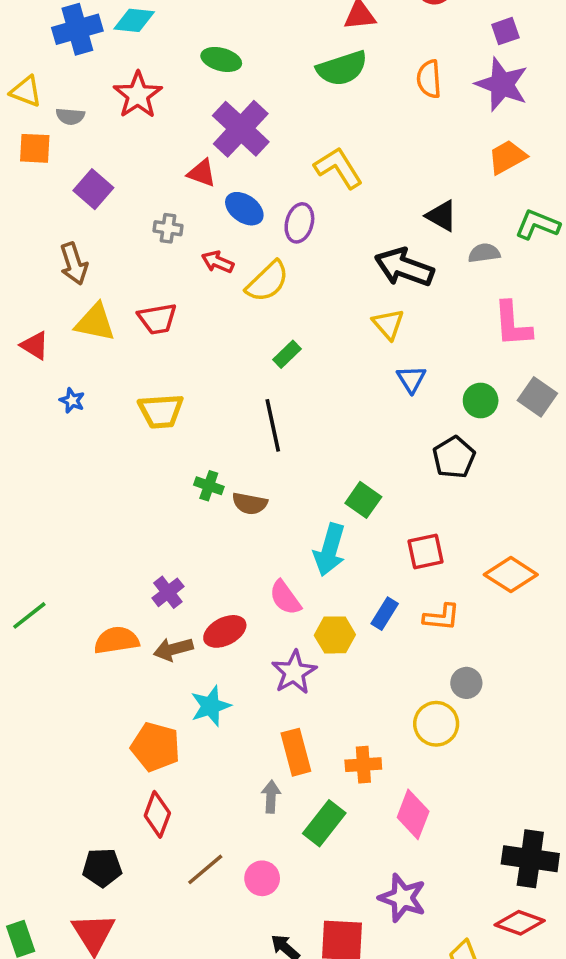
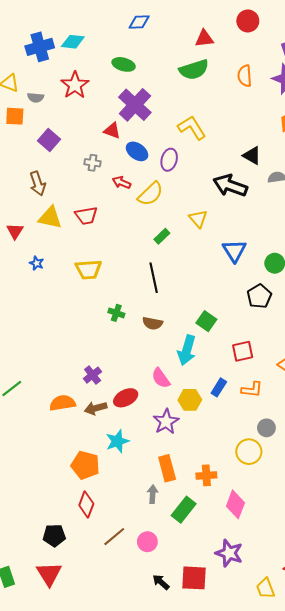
yellow triangle: (388, 324) -> (198, 219), moved
red triangle: (35, 345) -> (15, 231), turned 30
blue triangle: (411, 379) -> (234, 251), size x1.4
brown semicircle: (250, 504) -> (153, 323), moved

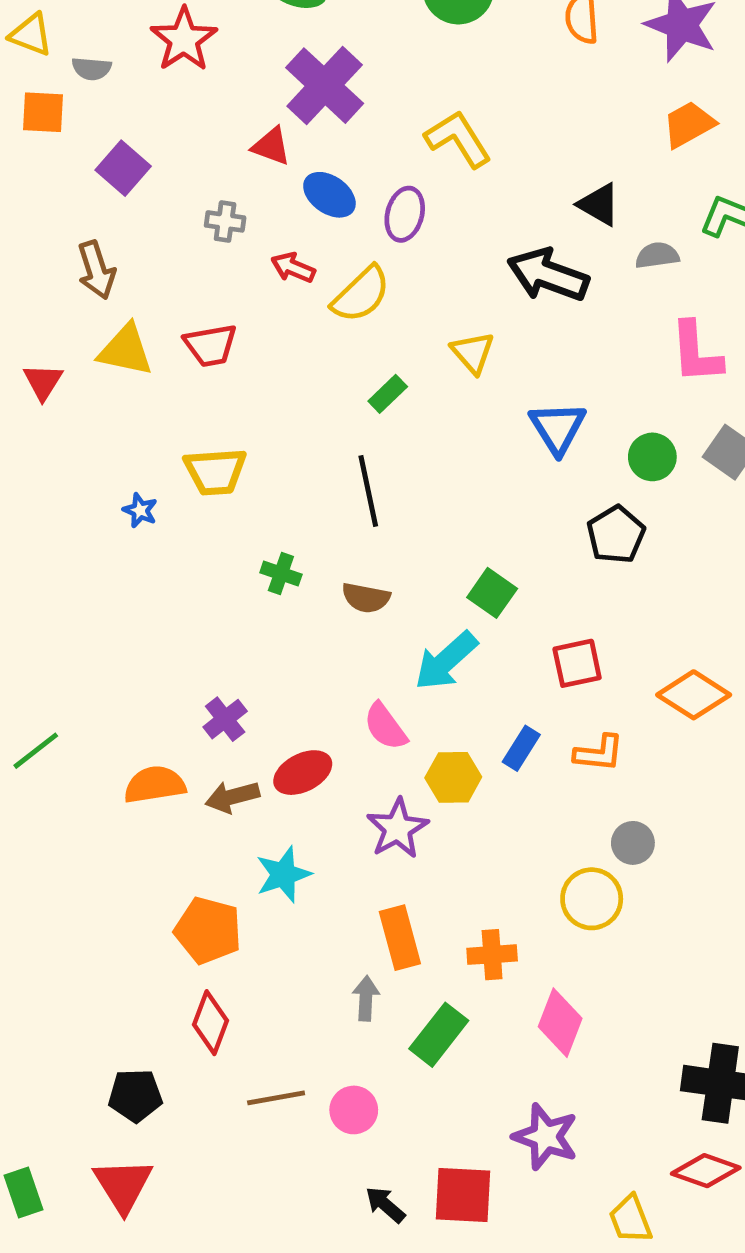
blue star: (37, 263) -> (140, 510), moved
cyan arrow: (187, 350) -> (446, 661), turned 32
brown line: (114, 537) -> (276, 1098), turned 30

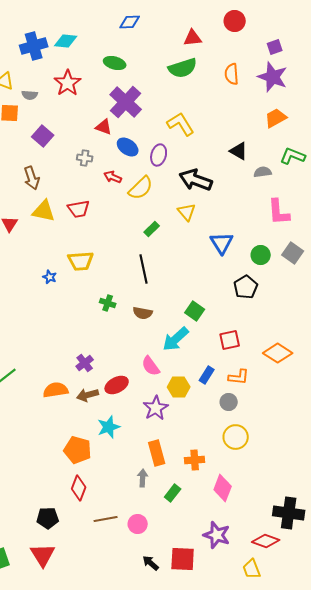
black arrow: (548, 275) -> (196, 180), moved
gray circle: (633, 843) -> (229, 402), moved
green rectangle: (439, 1035) -> (173, 493), size x0.7
red diamond: (706, 1171) -> (266, 541), moved

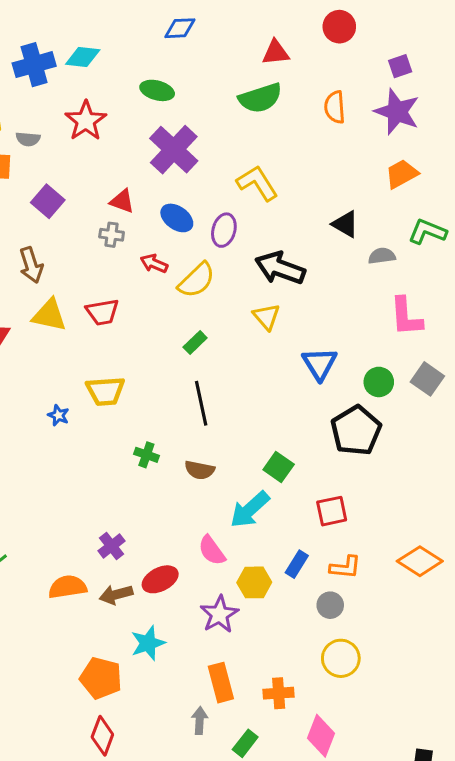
red triangle: (104, 127) -> (122, 201), moved
green rectangle: (152, 229) -> (195, 342), moved
black pentagon: (246, 287) -> (356, 431), size x1.4
orange diamond: (278, 353) -> (420, 561), moved

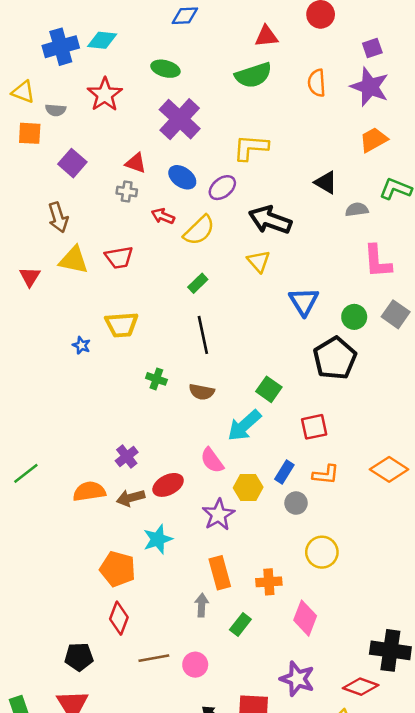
yellow L-shape: (257, 183) -> (251, 148), turned -54
purple ellipse: (224, 230) -> (222, 188), turned 36
gray circle: (330, 605) -> (296, 503), moved

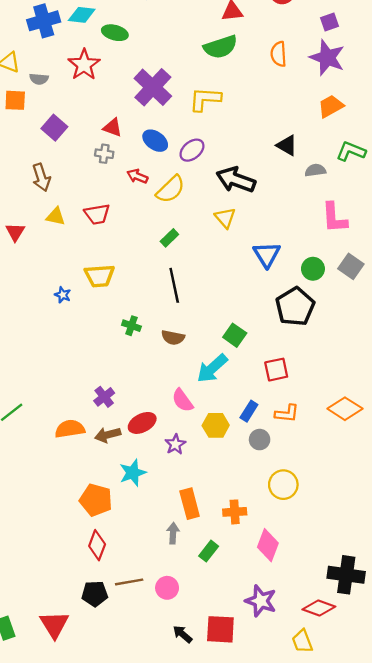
green ellipse: (165, 69) -> (115, 33), moved
yellow L-shape: (251, 148) -> (205, 99), moved
yellow triangle: (74, 260) -> (56, 217), size x0.7
purple star: (218, 515) -> (175, 444), moved, size x0.7
black pentagon: (79, 657) -> (95, 594), moved

